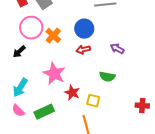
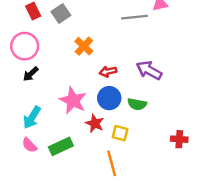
pink circle: (31, 28) -> (25, 46), moved
blue circle: (84, 29) -> (109, 98), moved
orange cross: (53, 36) -> (84, 46), moved
purple arrow: (117, 49) -> (149, 70), size x1.5

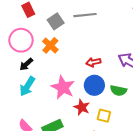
gray square: (61, 14) -> (56, 21), moved
gray line: (135, 17) -> (85, 15), moved
orange cross: (84, 46) -> (50, 45), moved
cyan arrow: (32, 117) -> (27, 86), moved

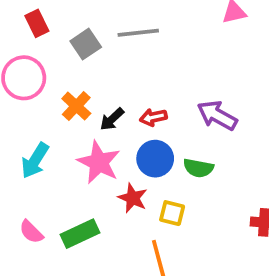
orange cross: (50, 45) -> (76, 106), moved
black arrow: (26, 64) -> (112, 119), moved

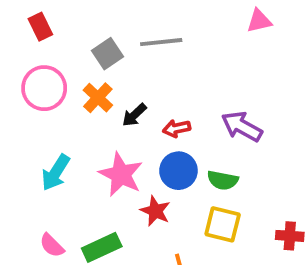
red rectangle: (37, 23) -> (40, 27), moved
orange cross: (76, 106) -> (98, 98), moved
black arrow: (112, 119) -> (134, 115), moved
yellow square: (172, 213) -> (223, 224), moved, size x1.4

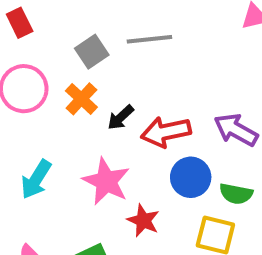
red arrow: (177, 128) -> (166, 132), size x1.6
blue circle: (178, 171) -> (191, 177), moved
green semicircle: (223, 180) -> (236, 194), moved

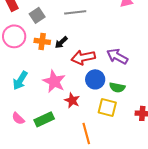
gray square: (92, 52) -> (37, 15), moved
orange cross: (81, 99) -> (42, 41), turned -35
black arrow: (121, 118) -> (61, 42), moved

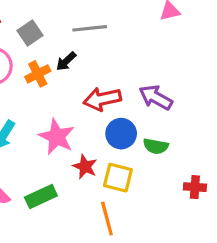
orange cross: (42, 41) -> (38, 74), turned -35
black arrow: (61, 42) -> (66, 61), moved
yellow square: (107, 107) -> (118, 178), moved

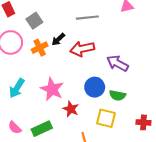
gray line: (90, 28) -> (87, 18), moved
red arrow: (102, 99) -> (82, 49), moved
yellow square: (118, 178) -> (106, 118), moved

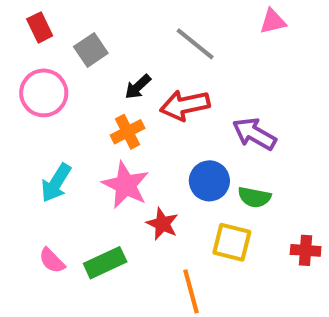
gray line: (87, 18) -> (195, 44), turned 45
orange cross: (40, 48) -> (128, 132), moved

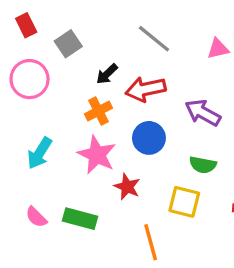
pink triangle: (273, 21) -> (218, 49), moved
blue circle: (209, 181) -> (149, 138), moved
green rectangle: (105, 263) -> (80, 219), turned 40

